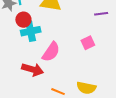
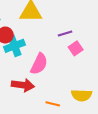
purple line: (101, 14) -> (65, 33), moved

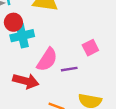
purple line: (65, 33) -> (69, 69), moved

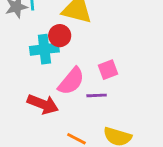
red circle: (13, 22) -> (60, 36), moved
pink square: (90, 48) -> (108, 70), moved

